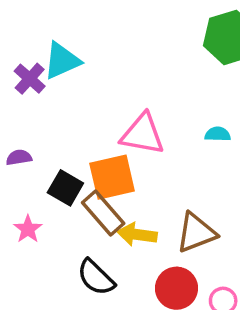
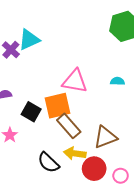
brown rectangle: (103, 213) -> (69, 126), moved
yellow arrow: (137, 234) -> (75, 153), moved

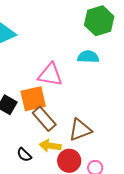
cyan semicircle: (117, 81) -> (88, 57), moved, size x1.5
black semicircle: (48, 163) -> (24, 155), size x0.7

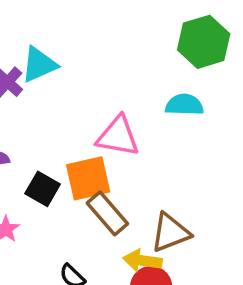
yellow arrow: (50, 146) -> (142, 261), moved

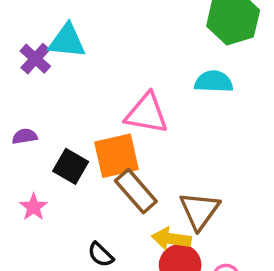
cyan triangle: (39, 65) -> (67, 41), turned 30
brown triangle: (170, 233) -> (200, 210), turned -33

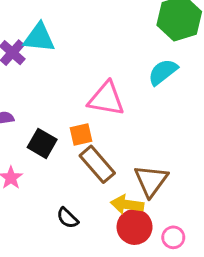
cyan semicircle: (214, 82) -> (163, 72), turned -40
orange square: (117, 156) -> (81, 135), size x0.6

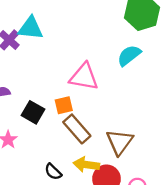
yellow arrow: (127, 205) -> (86, 165), moved

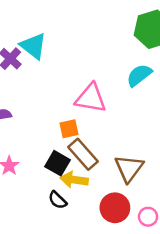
cyan triangle: (31, 28) -> (33, 46), turned 32
black square: (33, 112) -> (58, 163), moved
yellow arrow: (86, 165) -> (74, 180), moved

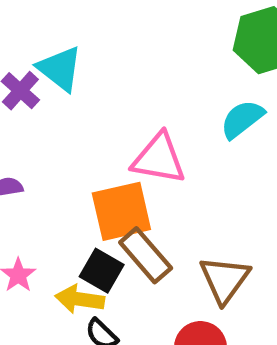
orange square: (69, 129) -> (121, 211), size x1.8
yellow arrow: (74, 180) -> (80, 299), moved

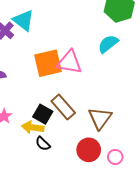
orange square: (121, 211) -> (48, 63), moved

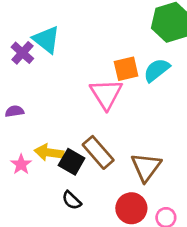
pink triangle: (69, 62) -> (106, 94), turned 48
orange square: (48, 63) -> (126, 69), moved, size x0.7
yellow arrow: (33, 127) -> (49, 152), moved

